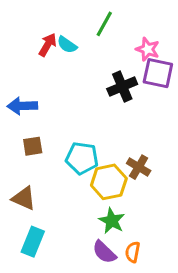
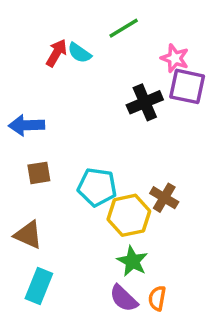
green line: (104, 24) -> (124, 28), turned 30

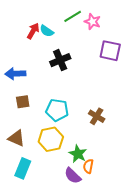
pink star: (175, 58) -> (92, 22), moved
black cross: (145, 102) -> (60, 60), moved
yellow hexagon: (129, 215) -> (51, 139), moved
orange semicircle: (157, 298) -> (88, 166), moved

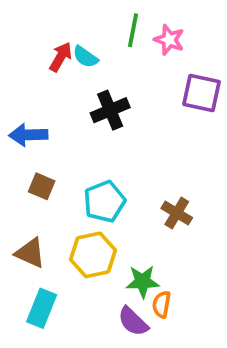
green line: (73, 16) -> (133, 30), turned -48
brown square: (23, 102) -> (42, 186), turned 32
cyan pentagon: (57, 110) -> (104, 202), turned -30
green star: (78, 154) -> (143, 282), turned -30

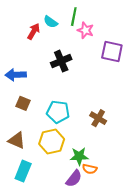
pink star: (169, 40) -> (85, 30), moved
cyan semicircle: (85, 57) -> (51, 22), moved
cyan pentagon: (104, 202) -> (58, 112), turned 30
orange semicircle: (162, 304) -> (90, 169), turned -88
purple semicircle: (133, 322) -> (74, 178), turned -96

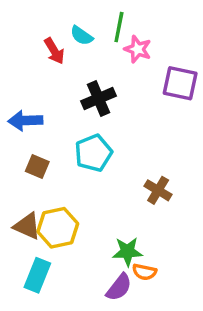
red arrow: (34, 31) -> (54, 51), turned 119
cyan pentagon: (58, 112) -> (93, 153), moved, turned -30
yellow hexagon: (52, 141) -> (58, 228), moved

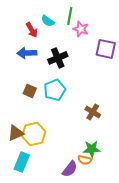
blue arrow: (25, 121) -> (27, 53), moved
brown square: (37, 167) -> (30, 91), moved
brown triangle: (27, 226) -> (16, 133), turned -48
green star: (127, 252) -> (92, 149), moved

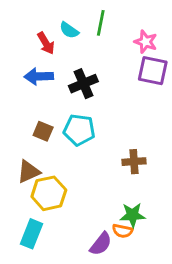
pink star: (81, 29) -> (146, 42), moved
cyan pentagon: (55, 90) -> (79, 130), turned 30
brown cross: (93, 112) -> (134, 162), turned -35
brown triangle: (16, 133) -> (29, 172), moved

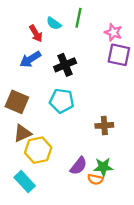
blue arrow: (39, 76) -> (30, 59), turned -30
brown square: (43, 131) -> (17, 102), moved, size x1.5
cyan rectangle: (31, 234) -> (25, 182), turned -65
purple semicircle: (101, 244) -> (78, 166), moved

